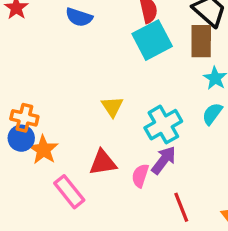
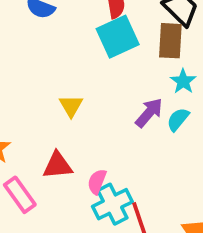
cyan cross: (163, 125) -> (112, 204), moved
purple arrow: (164, 160) -> (149, 113), moved

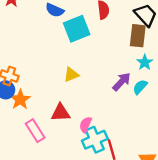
cyan square: (118, 37) -> (77, 29), moved
yellow triangle: (71, 106) -> (71, 75), turned 35

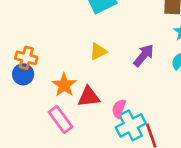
purple arrow: (122, 82) -> (144, 55), moved
orange star: (20, 100) -> (64, 85), moved

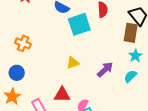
orange cross: (26, 58) -> (23, 43), moved
orange star: (64, 85) -> (12, 96), moved

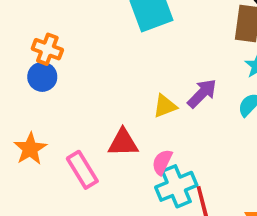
yellow triangle: (73, 63) -> (165, 106), moved
blue circle: (17, 73) -> (42, 77), moved

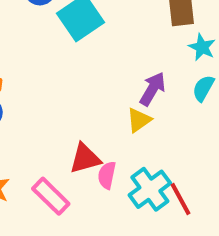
yellow triangle: (165, 106) -> (139, 120), moved
pink semicircle: (162, 162) -> (107, 175), moved

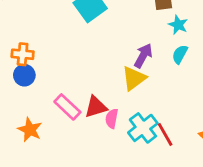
yellow triangle: (139, 120) -> (134, 78), size x1.4
pink rectangle: (51, 196) -> (67, 107), moved

